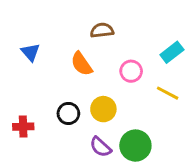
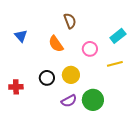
brown semicircle: (102, 30) -> (70, 21), turned 77
yellow line: (168, 93) -> (115, 64), turned -42
purple semicircle: (100, 147) -> (69, 101), turned -70

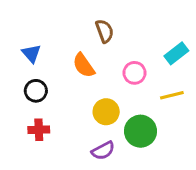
black circle: (47, 78) -> (36, 91), moved
red cross: (16, 87) -> (39, 130), moved
green circle: (93, 100) -> (140, 131), moved

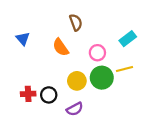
black circle: (36, 91) -> (49, 95), moved
green circle: (140, 131) -> (102, 78), moved

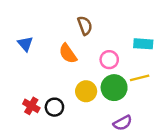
cyan rectangle: (128, 39) -> (143, 44), turned 42
red cross: (28, 94) -> (31, 106), turned 32
purple semicircle: (75, 109) -> (123, 123), moved

